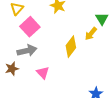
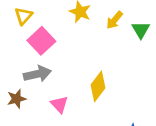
yellow arrow: (91, 34) -> (115, 20), moved
yellow diamond: (71, 47) -> (98, 86), moved

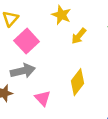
yellow arrow: (115, 20) -> (79, 36), moved

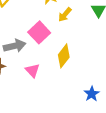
pink square: (27, 41) -> (39, 32), moved

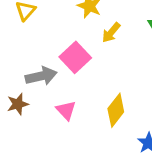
yellow diamond: (64, 56) -> (116, 110), moved

